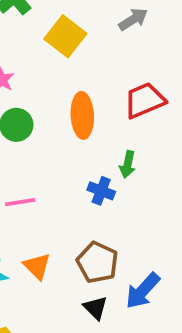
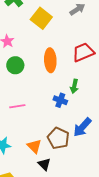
orange triangle: (37, 266) -> (34, 146), moved
blue arrow: (143, 291) -> (82, 127), moved
black triangle: (96, 308) -> (44, 164), moved

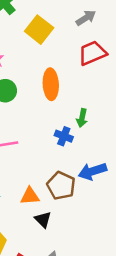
red trapezoid: (83, 52) -> (92, 53), moved
blue arrow: (82, 127) -> (92, 171), turned 30
orange triangle: (34, 146) -> (30, 196), turned -49

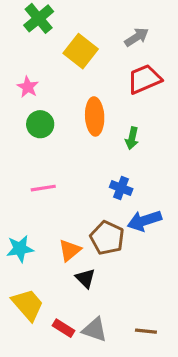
green arrow: (82, 118) -> (132, 138), moved
blue cross: (64, 136) -> (121, 188), moved
orange triangle: (30, 196) -> (70, 250), turned -36

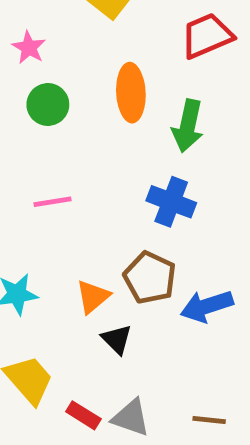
green arrow: (132, 138) -> (188, 126), size x1.5
blue cross: (121, 188) -> (171, 202), size x1.4
blue arrow: (144, 221) -> (207, 306), moved

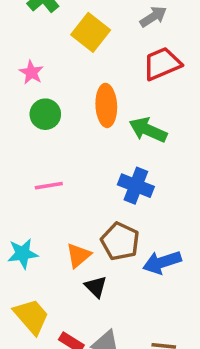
green arrow: (188, 126) -> (148, 130), turned 102

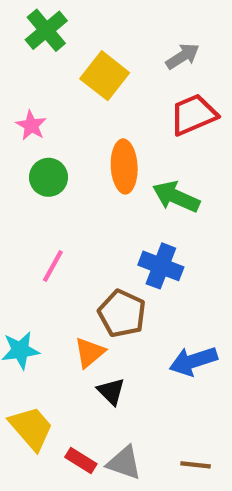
pink line: (49, 186) -> (53, 266), turned -52
brown pentagon: (120, 241) -> (122, 314), moved

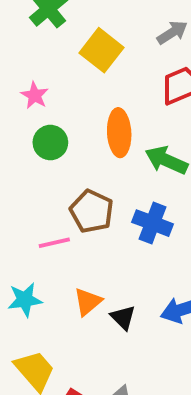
pink line: (53, 266) -> (54, 243), moved, turned 48
brown pentagon: (122, 314) -> (92, 211), moved
black triangle: (111, 391) -> (123, 317), moved

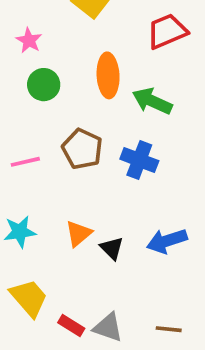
pink line: (54, 243) -> (25, 162), moved

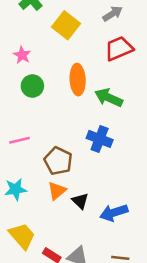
brown pentagon: (82, 149) -> (58, 161), moved
blue arrow: (167, 241) -> (114, 213), moved

